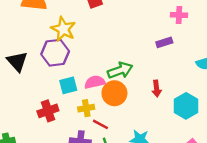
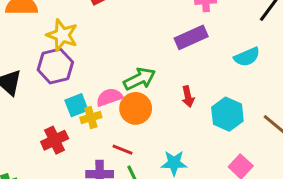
purple rectangle: (164, 42) -> (191, 37), size x1.5
yellow cross: (86, 108) -> (91, 117), moved

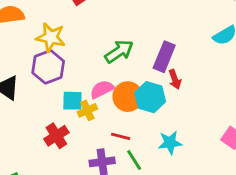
purple rectangle: (191, 37) -> (164, 57), moved, turned -36
green arrow: (139, 79) -> (119, 51), moved
cyan square: (76, 105) -> (72, 101), turned 30
cyan hexagon: (227, 114) -> (150, 97), moved

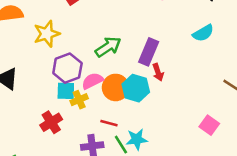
yellow star: (51, 37) -> (47, 34), turned -30
purple hexagon: (48, 67) -> (67, 68), moved
cyan star: (170, 143) -> (137, 139), moved

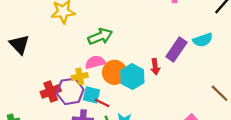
green arrow: (108, 47) -> (100, 36), moved
purple rectangle: (149, 52) -> (176, 50), moved
purple hexagon: (67, 68) -> (70, 91), moved
cyan square: (66, 91) -> (91, 95), moved

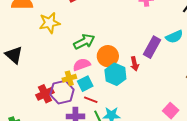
orange circle: (115, 72) -> (108, 56), moved
cyan square: (91, 95) -> (85, 84), moved, turned -35

